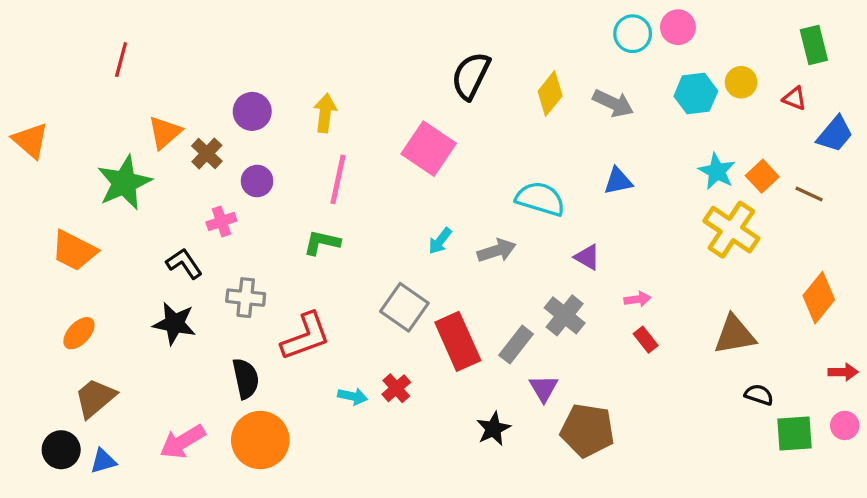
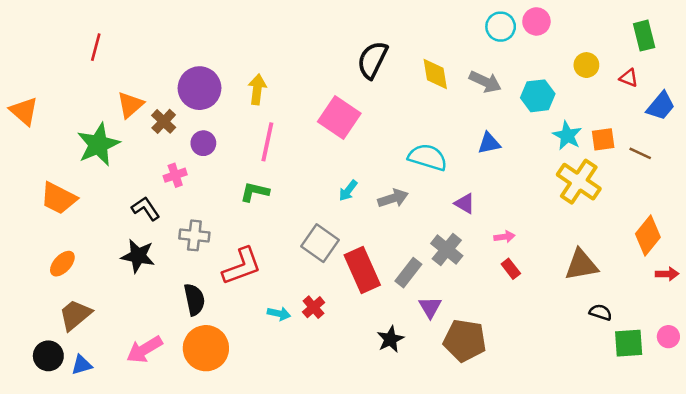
yellow diamond: (550, 94) -> (435, 74), turned -48
cyan hexagon: (696, 94) -> (538, 96), moved
purple circle: (252, 111) -> (200, 88), size x1.4
orange square: (762, 176) -> (603, 139), turned 35
red arrow: (843, 372) -> (667, 274), moved

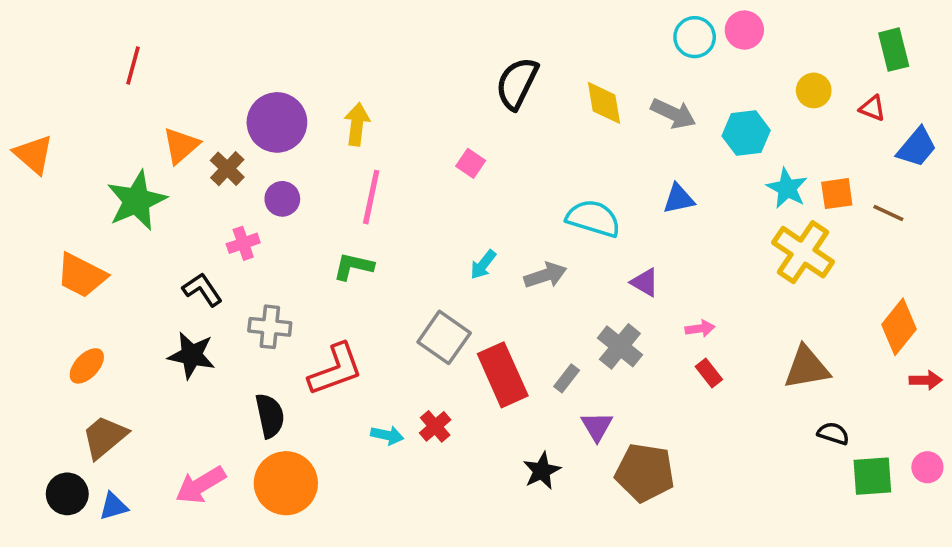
pink square: (339, 118) -> (471, 163), size x0.5
gray rectangle: (408, 273) -> (567, 378), size x0.7

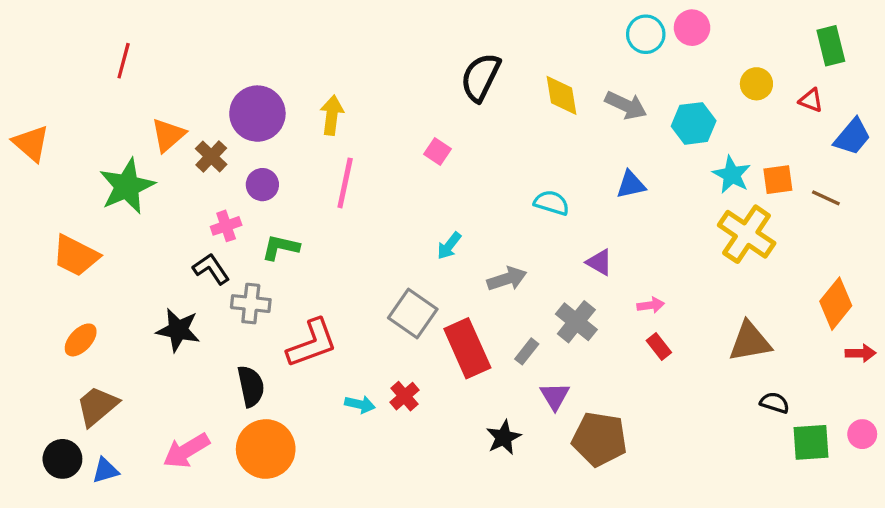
cyan semicircle: (593, 218) -> (552, 203), size x0.7
green L-shape: (353, 266) -> (281, 247), moved
gray arrow: (545, 275) -> (507, 279), moved
black L-shape: (202, 289) -> (211, 269), moved

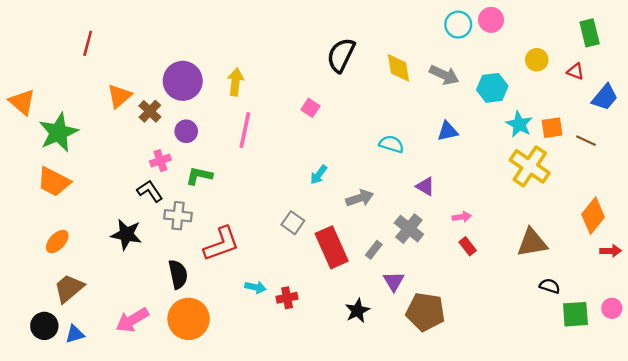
green star: (127, 186) -> (58, 132), moved
gray square: (413, 313) -> (293, 223), size x0.7
red cross: (404, 396) -> (287, 298), moved, turned 30

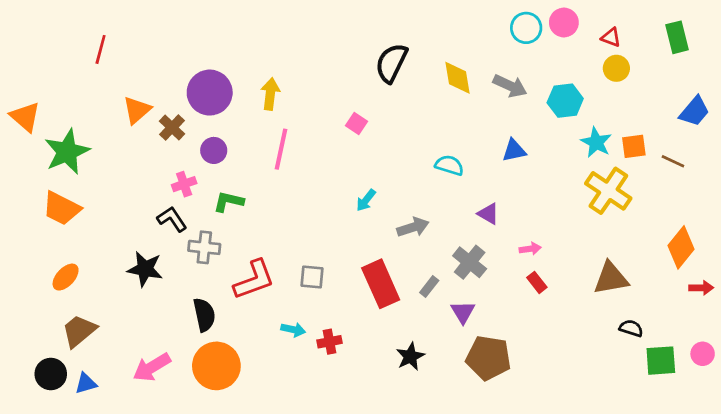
red triangle: (575, 71) -> (611, 37), moved
gray square: (293, 223) -> (312, 277), moved, turned -30
purple triangle: (394, 281) -> (463, 312), moved

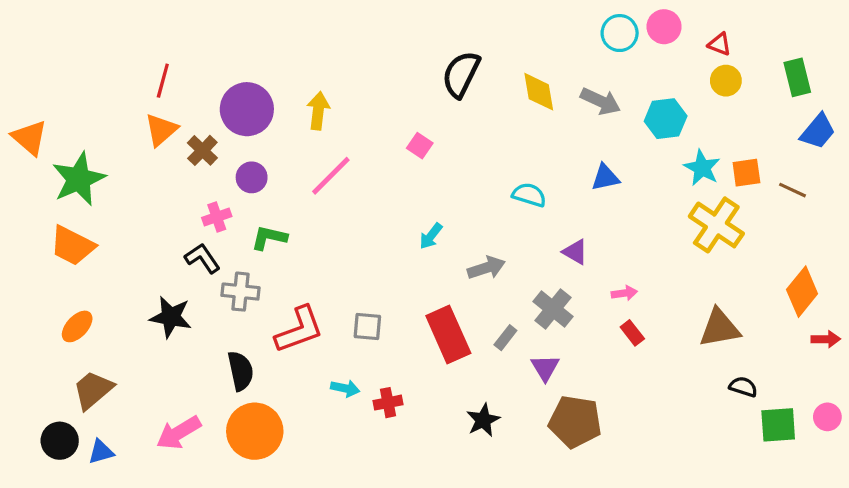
green rectangle: (677, 37) -> (797, 77), moved
red line: (101, 49) -> (163, 81), moved
pink line: (281, 149) -> (331, 176), turned 33

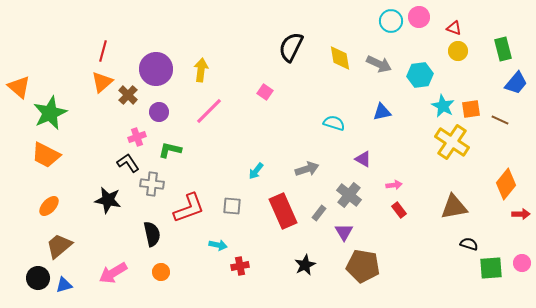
cyan arrow: (431, 236) -> (256, 171), moved
red cross: (388, 403) -> (240, 266), moved
orange circle: (255, 431) -> (161, 272), size x0.5

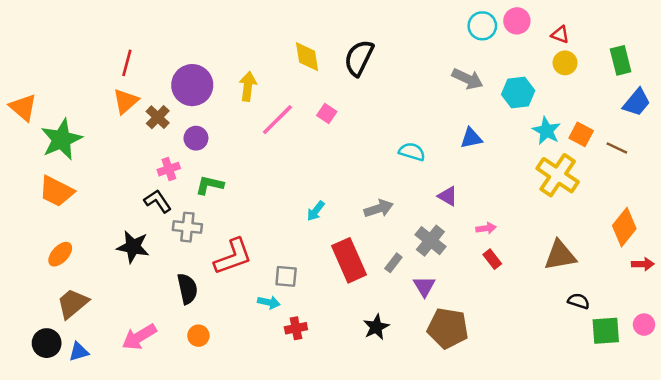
yellow diamond: (340, 58) -> (307, 57), moved
orange square: (471, 109) -> (581, 134), turned 36
pink line: (209, 111) -> (277, 120), moved
gray square: (232, 206) -> (286, 276), moved

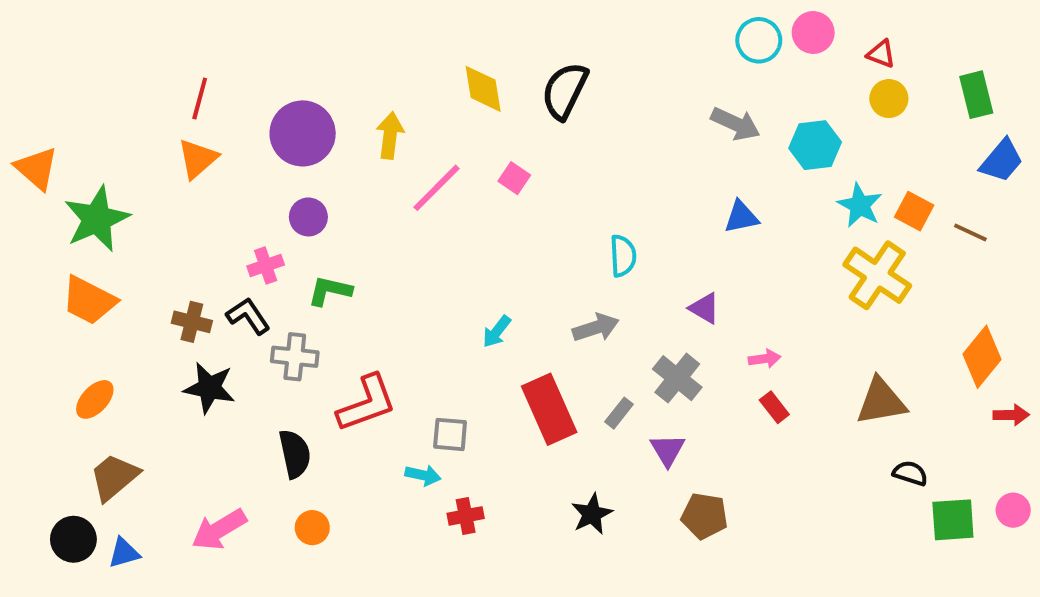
brown cross: (158, 117) -> (192, 322), moved, turned -30
cyan semicircle: (412, 152) -> (623, 256), moved, turned 70
brown pentagon: (448, 328) -> (704, 516), size x0.7

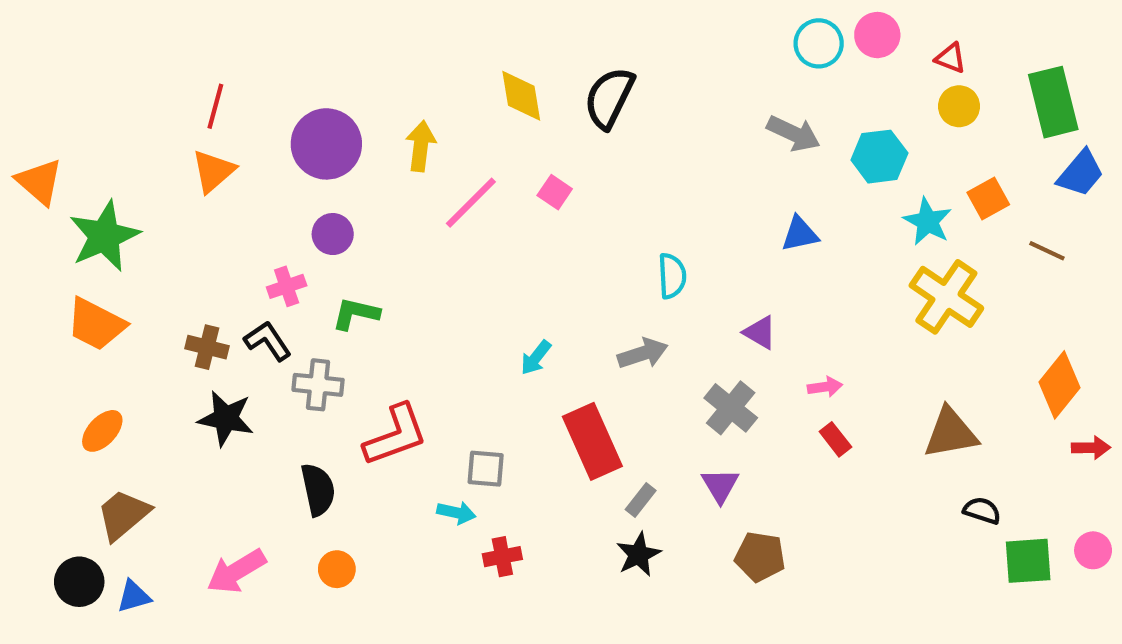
green rectangle: (976, 95) -> (1053, 102), size x1.4
orange square: (914, 211) -> (988, 198), moved, turned 33
gray rectangle: (619, 413) -> (641, 500), moved

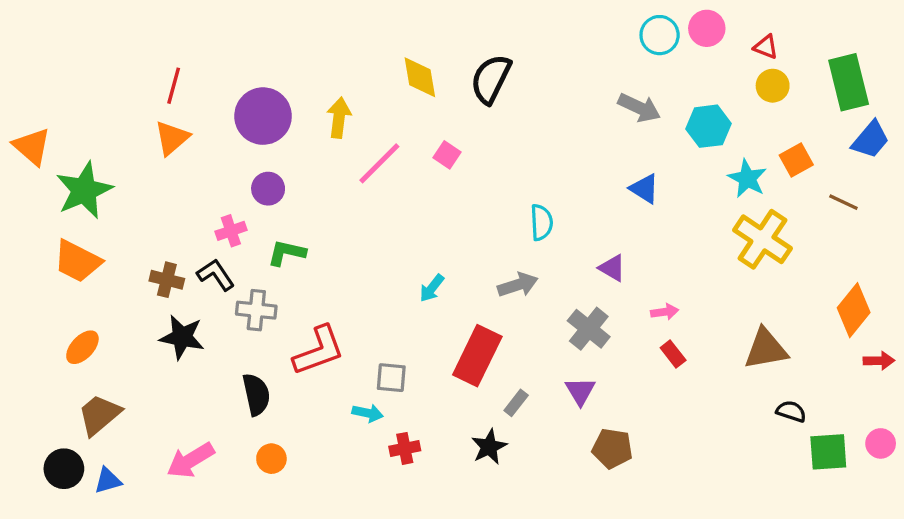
blue triangle: (800, 234) -> (644, 189), turned 44
red rectangle: (592, 441) -> (477, 356), turned 50
black star: (639, 555) -> (489, 447), moved

